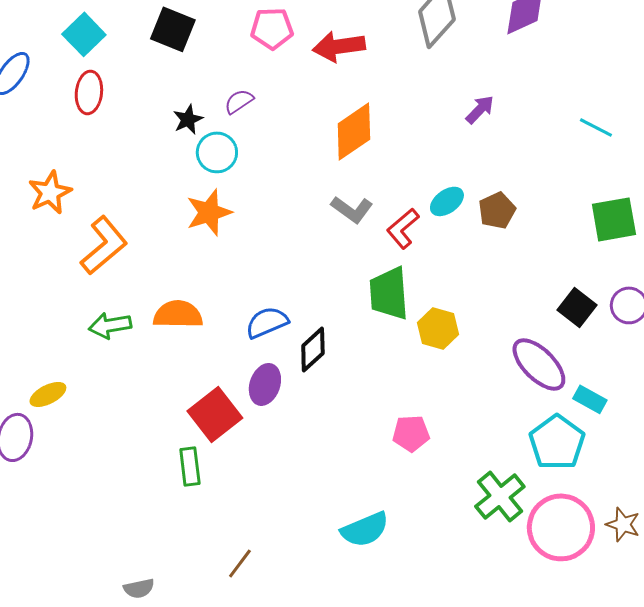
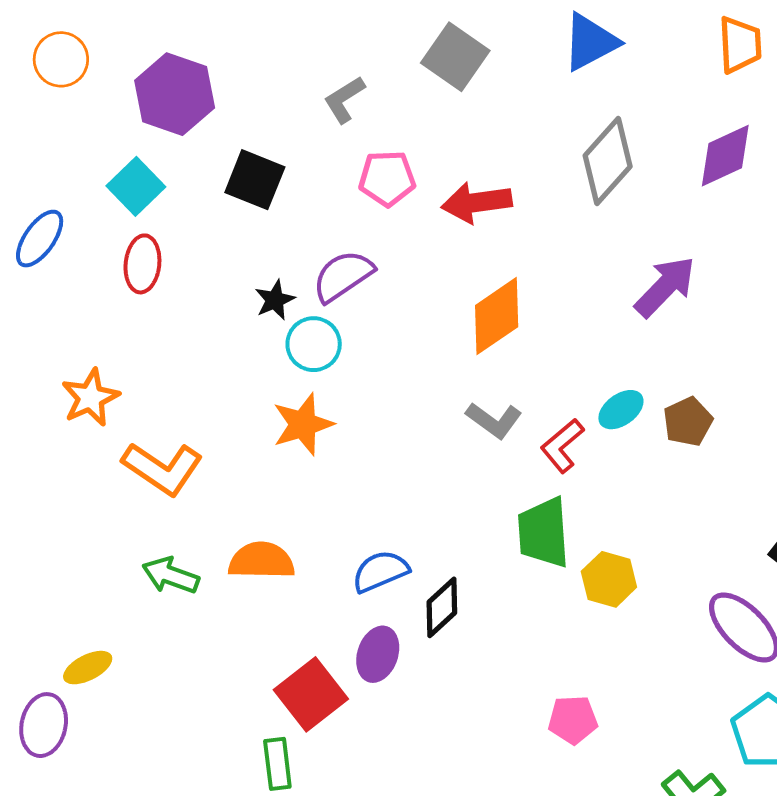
purple semicircle: (239, 101) -> (343, 276), size x1.6
purple arrow: (480, 109) -> (665, 287), size x1.6
orange L-shape: (104, 245) -> (163, 468), turned 74
green arrow: (110, 325) -> (171, 575), turned 30

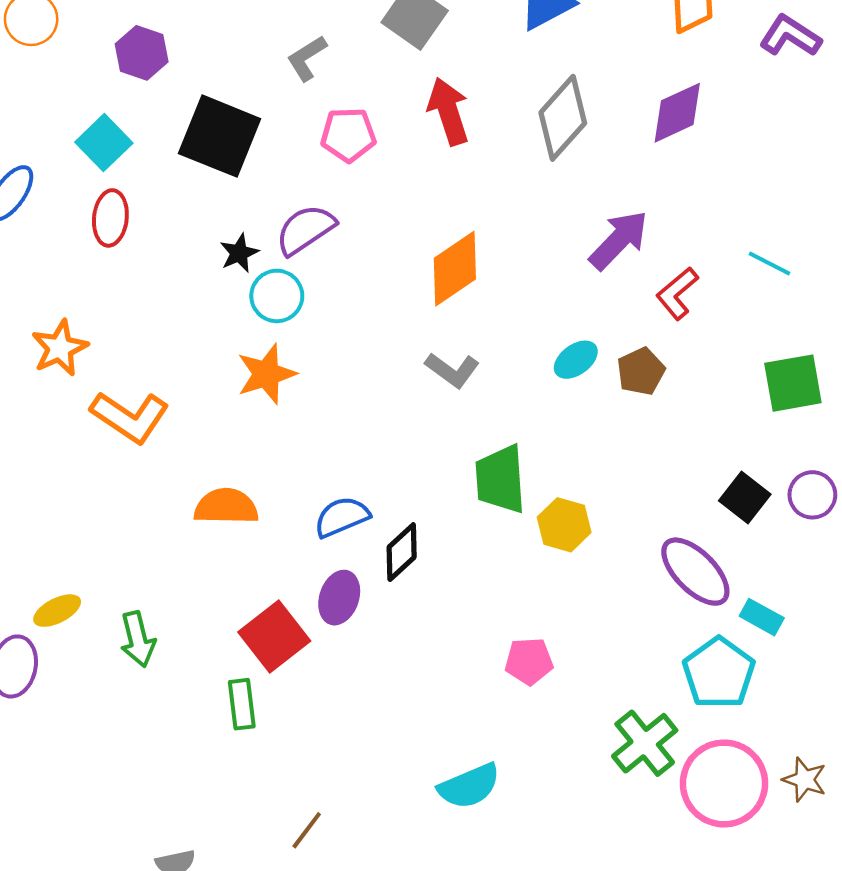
purple hexagon: (175, 94) -> (142, 53), size x0.7
black square: (255, 180) -> (220, 136), size x1.4
red arrow: (477, 202) -> (448, 111), moved, turned 80
red L-shape: (562, 446) -> (677, 293), moved
green arrow: (171, 575) -> (138, 639), moved, turned -124

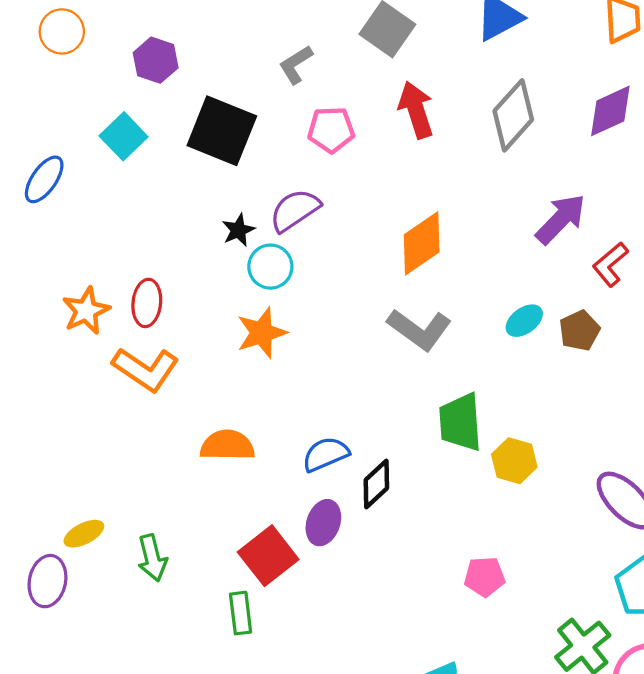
red ellipse: (110, 218) -> (147, 303), moved
gray L-shape: (452, 370) -> (419, 329), size x1.4

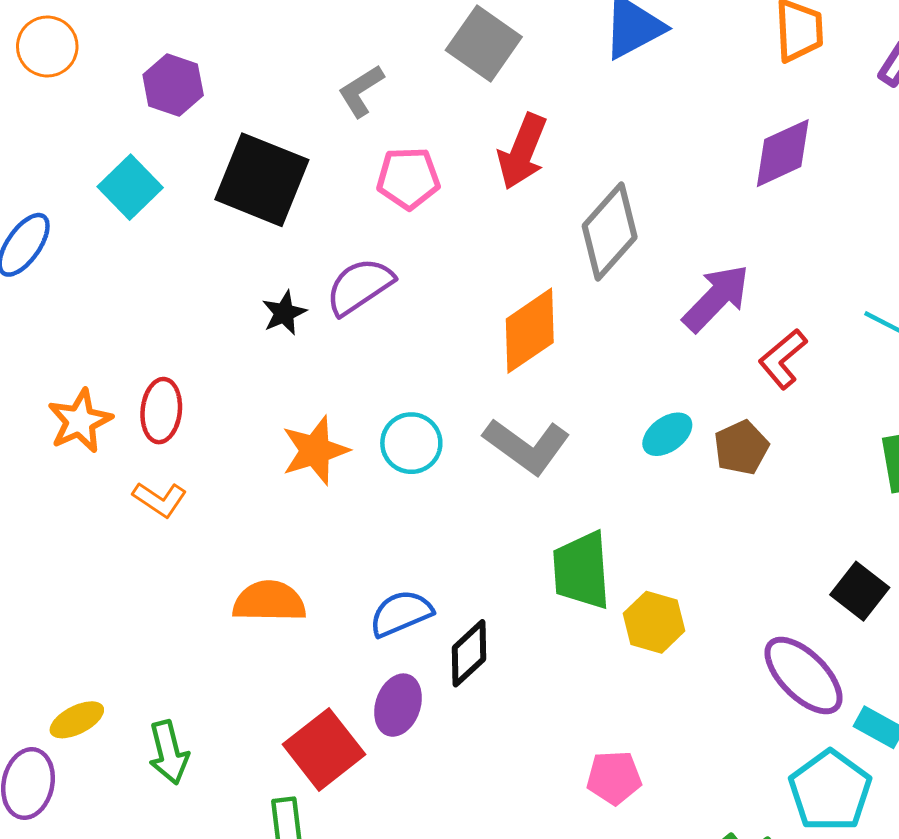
red arrow: (416, 110) -> (522, 152), turned -140
gray diamond: (513, 115) -> (610, 231), moved
cyan circle: (270, 267) -> (411, 443), moved
orange L-shape: (146, 369) -> (160, 499), size x0.6

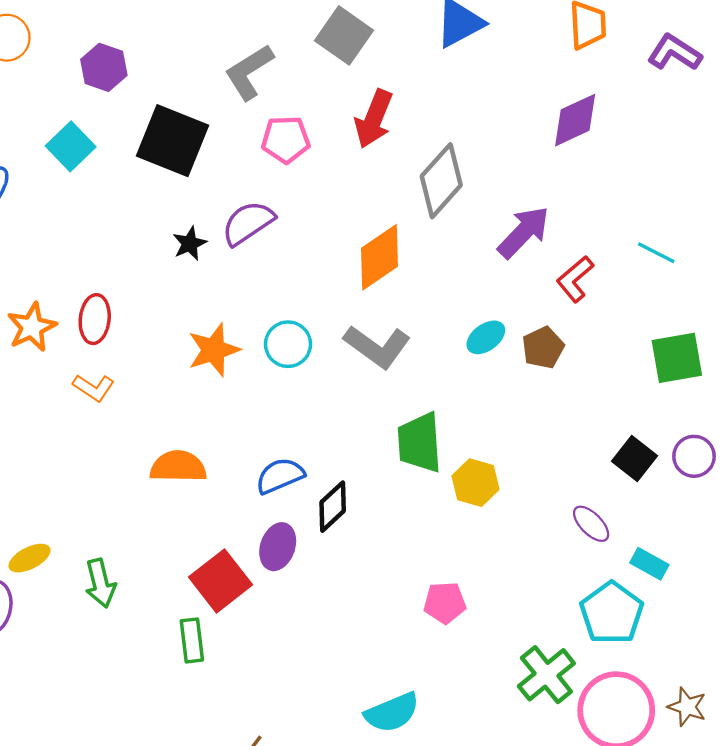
gray L-shape: (361, 91) -> (249, 72), size x1.4
purple ellipse: (803, 675) -> (591, 524), size x0.6

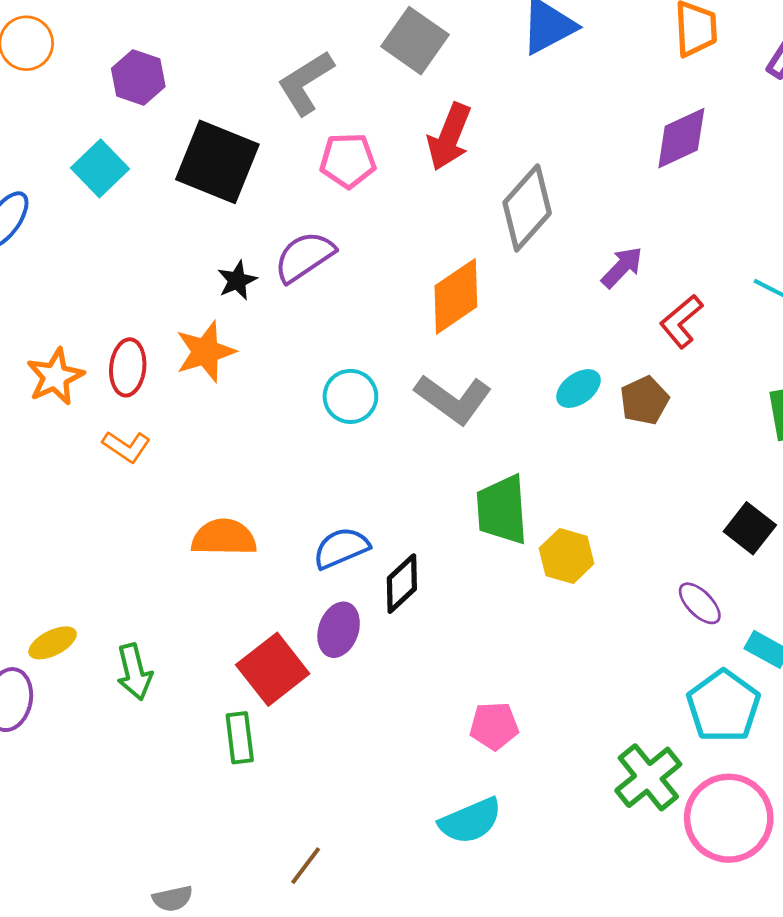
purple arrow: (524, 232) -> (622, 267), size x0.7
orange star: (214, 350) -> (205, 352), moved
pink pentagon: (445, 603) -> (494, 726), moved

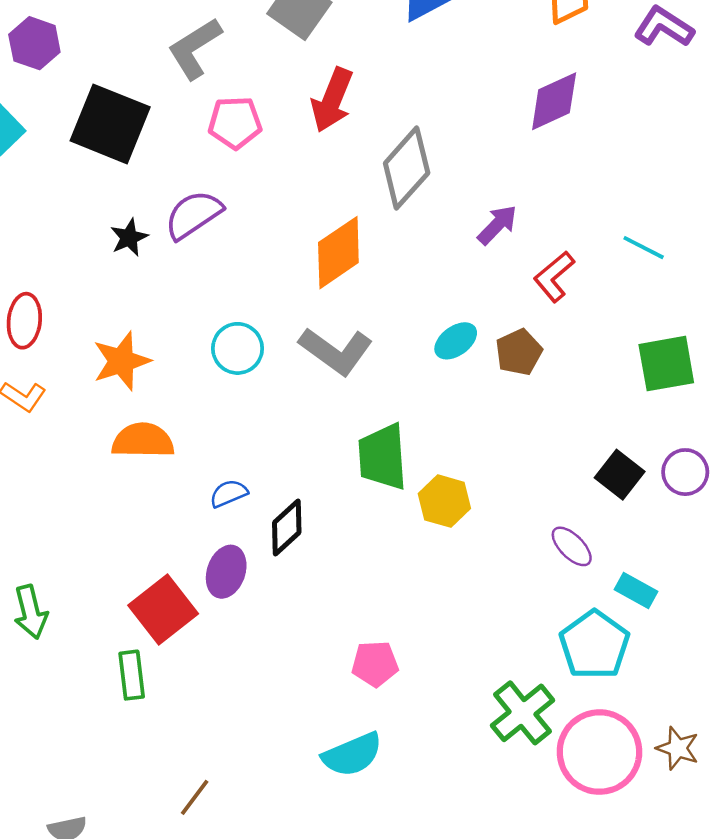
orange star: (205, 352) -> (121, 361), moved
orange semicircle: (224, 537) -> (143, 441), moved
blue semicircle: (341, 548) -> (229, 493), size x0.7

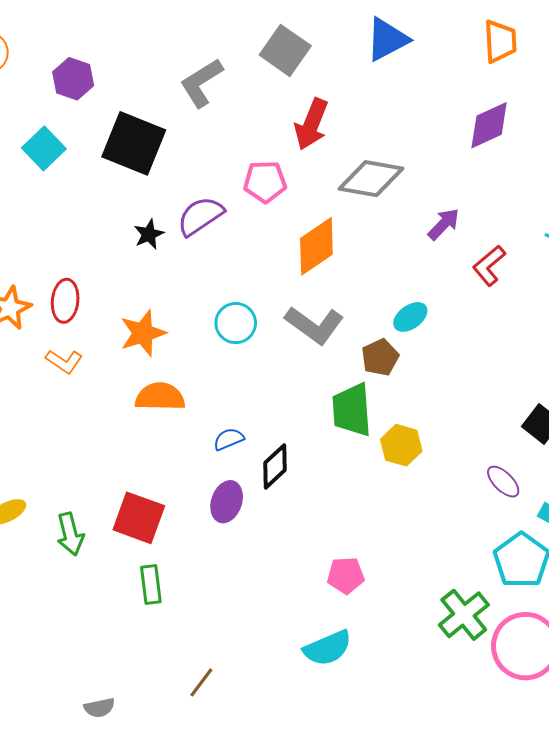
pink pentagon: (235, 123) -> (265, 182), moved
gray diamond: (407, 168) -> (371, 179), turned 58
brown pentagon: (519, 352) -> (380, 357), moved
red square: (163, 610) -> (139, 518), moved, turned -32

